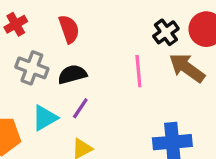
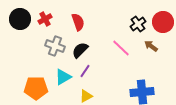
brown arrow: (187, 68) -> (151, 46), size x0.6
pink line: (138, 71) -> (121, 48), turned -42
black semicircle: (72, 74) -> (80, 50), turned -30

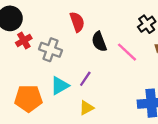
red cross: (45, 19) -> (24, 40), moved
black semicircle: (80, 50) -> (99, 42), moved, turned -66

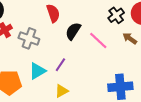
black semicircle: (99, 42) -> (73, 31), turned 54

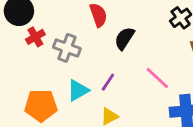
pink line: (98, 41) -> (157, 78), moved

